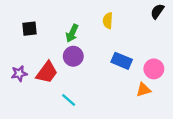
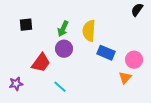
yellow semicircle: (108, 21) -> (89, 31), moved, size x1.5
purple star: (19, 74) -> (16, 84), moved
orange triangle: (143, 90) -> (125, 78), turned -32

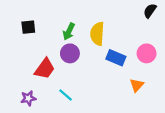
pink circle: (134, 60) -> (147, 53), moved
purple star: (16, 84) -> (28, 98), moved

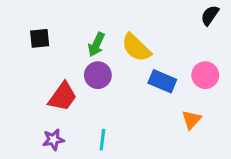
yellow semicircle: (97, 34) -> (136, 48), turned -50
cyan line: (66, 95) -> (102, 140), moved, turned 56
purple star: (28, 98) -> (53, 140), moved

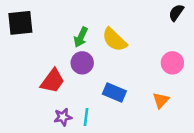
black square: (40, 38) -> (20, 23), moved, size x1.5
blue rectangle: (162, 81) -> (114, 92), moved
purple star: (53, 140) -> (63, 117), moved

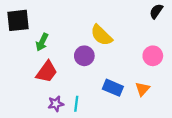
green arrow: (81, 37) -> (42, 42), moved
purple circle: (82, 63) -> (84, 56), moved
blue rectangle: (114, 92) -> (113, 88), moved

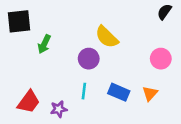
red trapezoid: (47, 72) -> (29, 102), moved
cyan line: (76, 104) -> (84, 91), moved

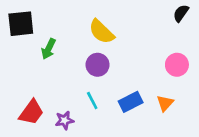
yellow semicircle: (107, 37) -> (101, 32), moved
cyan line: (84, 91) -> (92, 100), turned -35
blue rectangle: (119, 92) -> (131, 102), turned -50

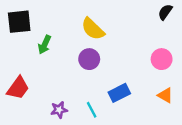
cyan line: (92, 100) -> (92, 110), moved
orange triangle: (165, 103) -> (165, 95), moved, turned -42
red trapezoid: (31, 112) -> (18, 88), moved

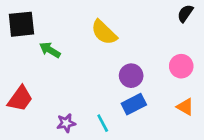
green arrow: (45, 45) -> (50, 50), turned 96
purple circle: (89, 59) -> (131, 76), moved

